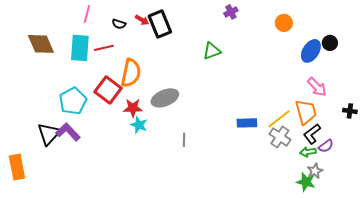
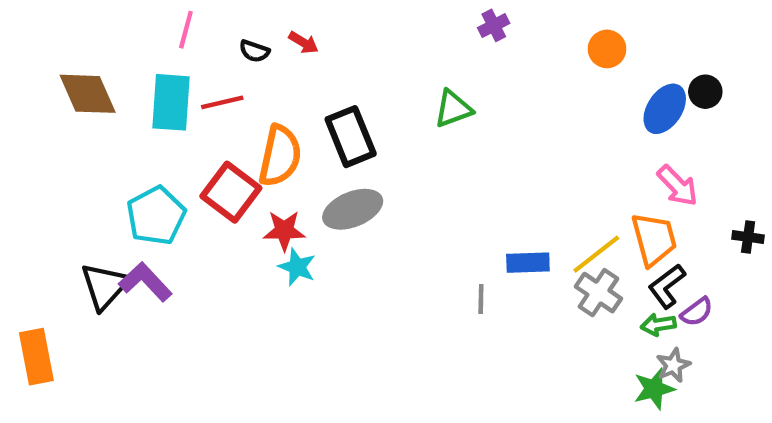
black rectangle: (160, 24) -> (351, 137), moved
gray line: (184, 140) -> (481, 299), moved
green star: (306, 182) -> (654, 389), turned -30

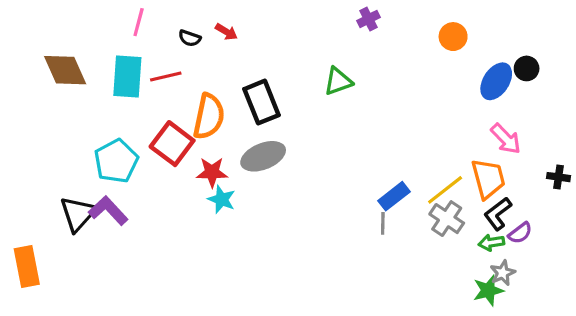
blue rectangle: (528, 263) -> (394, 196), turned -36
gray line: (481, 299) -> (383, 223), moved

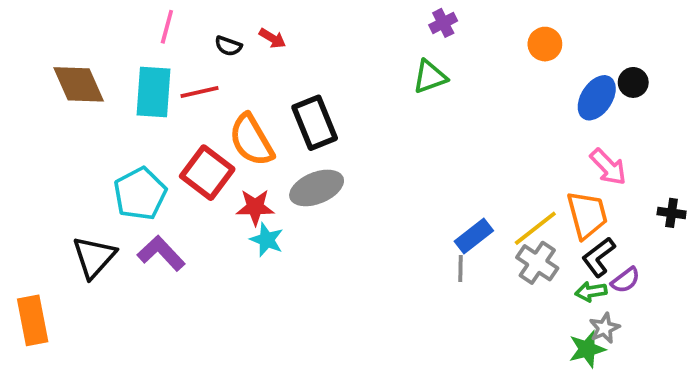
green triangle: (338, 81) -> (430, 77), moved
orange semicircle: (209, 116) -> (251, 140), turned 138
purple L-shape: (108, 211) -> (161, 253), moved

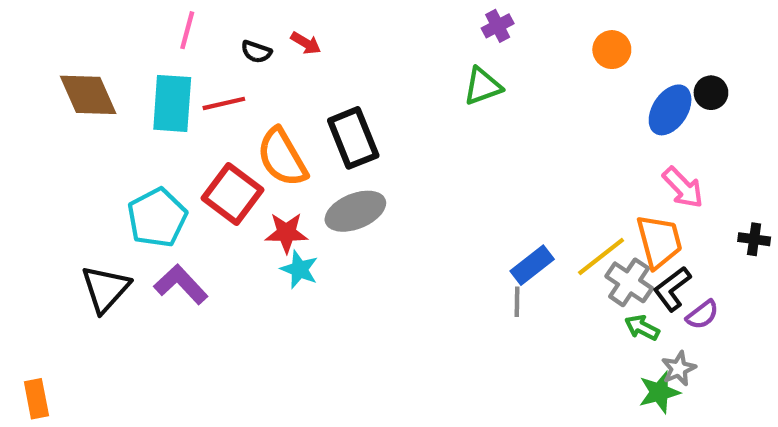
gray cross: (537, 263) -> (629, 282), moved
green arrow: (591, 292) -> (642, 328), moved, turned 36
orange rectangle: (33, 320) -> (36, 399), moved, size x0.7

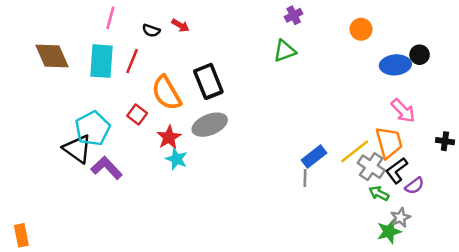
red line: (224, 103) -> (132, 61), turned -55
blue ellipse: (670, 110) -> (395, 65), turned 52
red square: (233, 194) -> (137, 114), size x0.6
red star: (286, 233) -> (169, 137), turned -30
black triangle: (105, 289) -> (77, 149), moved, turned -36

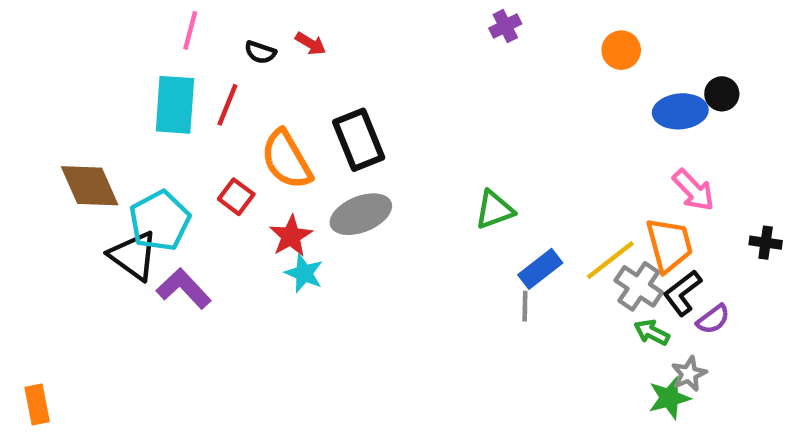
green triangle: (285, 51) -> (494, 210), moved
brown diamond: (52, 56) -> (90, 186), moved

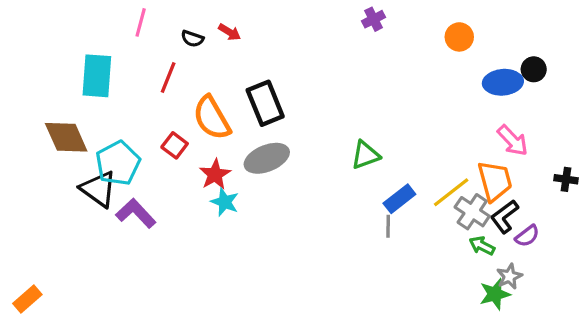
cyan rectangle: (175, 105) -> (97, 76), moved
orange rectangle: (37, 405) -> (27, 299), turned 60

